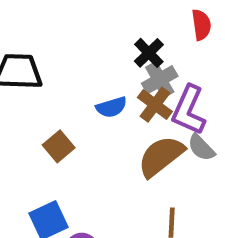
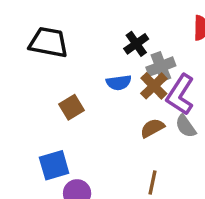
black cross: (149, 53) -> (136, 44), moved
brown semicircle: (161, 156) -> (152, 128), size x0.6

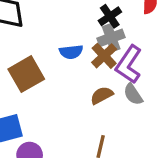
black cross: (136, 44) -> (110, 16), moved
brown square: (71, 107) -> (26, 74), size x1.5

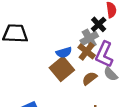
black cross: (110, 16) -> (99, 24), moved
brown square: (26, 74) -> (62, 69), moved

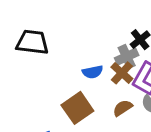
brown square: (62, 69) -> (77, 108), moved

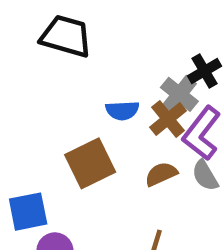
black trapezoid: (32, 42) -> (66, 36), moved
gray cross: (127, 57) -> (179, 94), turned -35

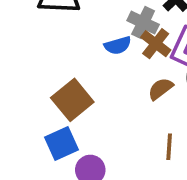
gray cross: (179, 94) -> (143, 23), moved
brown square: (90, 163) -> (72, 100), moved

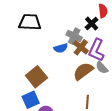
brown semicircle: (160, 89) -> (83, 71), size x1.5

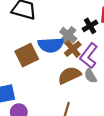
blue semicircle: (61, 48) -> (51, 45), size x1.6
brown square: (36, 77) -> (27, 55), moved

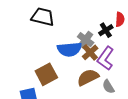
brown square: (27, 55) -> (46, 74), moved
gray semicircle: (90, 76) -> (108, 87), moved

